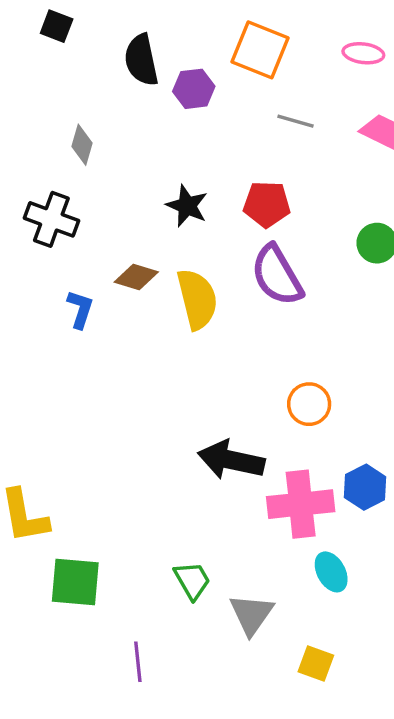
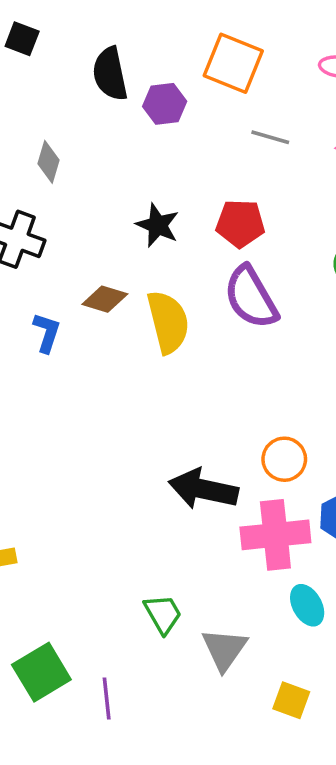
orange circle: (309, 404) -> (284, 459), moved
green square: (75, 582) -> (41, 672), moved, turned -36

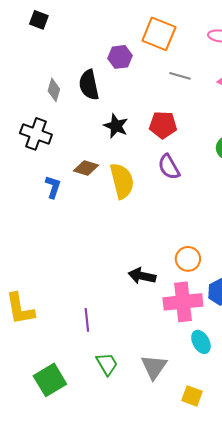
black semicircle: (110, 74) -> (89, 85), moved
purple semicircle: (251, 297) -> (169, 167), size x0.7
black arrow: (203, 489) -> (142, 276), size x0.7
green trapezoid: (163, 614) -> (107, 364), moved
purple line: (107, 698) -> (87, 320), moved

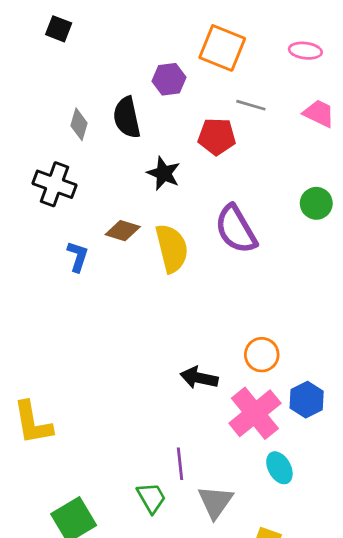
red pentagon: (163, 125) -> (217, 137), moved
purple semicircle: (169, 167) -> (236, 229), size x1.4
pink cross: (183, 302) -> (255, 413), turned -33
purple line: (87, 320) -> (180, 464), moved

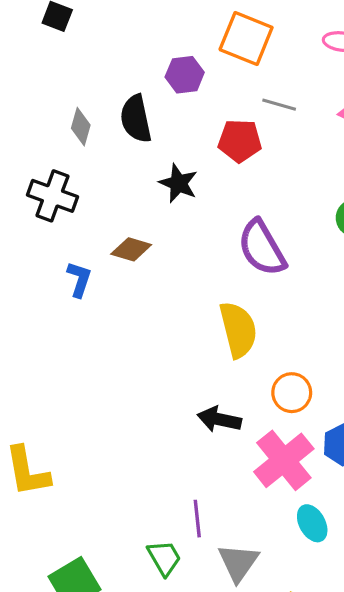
yellow semicircle: (172, 248) -> (238, 330), moved

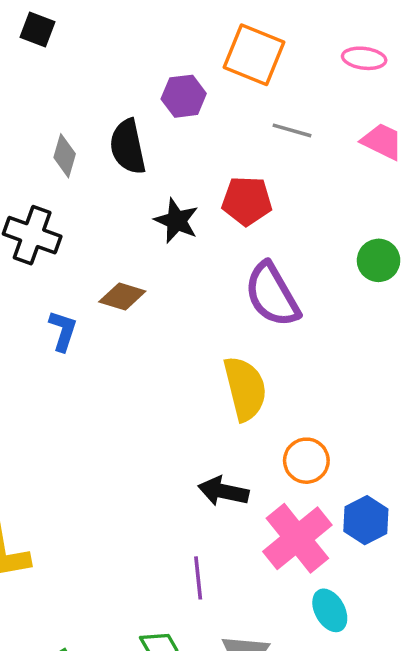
red pentagon: (240, 141) -> (247, 201), moved
purple line: (197, 519) -> (198, 578), moved

